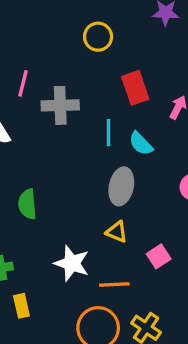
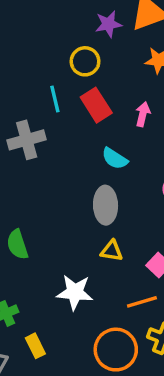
yellow circle: (98, 37) -> (85, 61), moved
cyan line: (108, 133) -> (55, 99), moved
orange line: (114, 285) -> (142, 302), moved

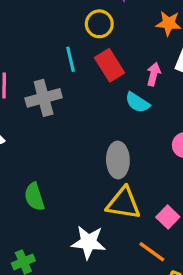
cyan semicircle: (115, 159) -> (137, 102), moved
yellow triangle: (112, 251) -> (123, 203), size x1.6
orange line: (142, 302) -> (152, 252), turned 52

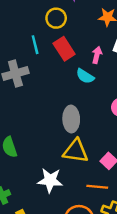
orange line: (152, 252) -> (97, 187), turned -30

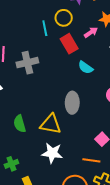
cyan line: (35, 45) -> (45, 28), moved
pink arrow: (97, 55) -> (91, 32), moved, turned 40
yellow triangle: (76, 151) -> (51, 124), moved

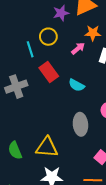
red rectangle: (69, 44) -> (49, 72), moved
gray ellipse: (72, 103) -> (80, 124), moved

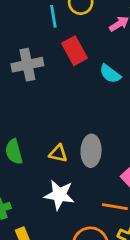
gray ellipse: (80, 124) -> (91, 151), moved
yellow triangle: (47, 147) -> (58, 153), size x0.6

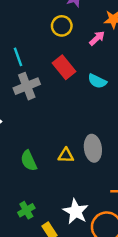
cyan line: (53, 16) -> (18, 57), moved
white star: (59, 195) -> (76, 211), moved, turned 30

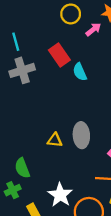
yellow circle: (62, 26) -> (71, 14), moved
cyan semicircle: (97, 81) -> (80, 72), moved, turned 36
green semicircle: (29, 161) -> (22, 168), moved

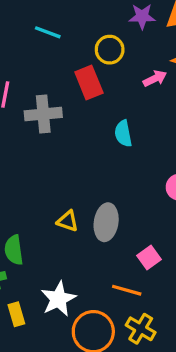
yellow circle: (71, 14) -> (110, 50), moved
cyan line: (16, 42) -> (48, 32), moved, turned -66
red rectangle: (59, 55) -> (89, 82), moved

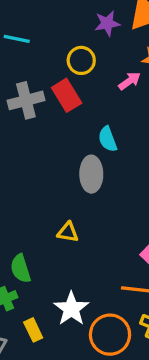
cyan line: (48, 32) -> (17, 39), moved
gray cross: (43, 114) -> (26, 100), moved
gray ellipse: (106, 222) -> (91, 174), moved

